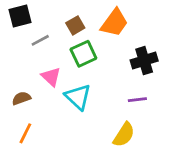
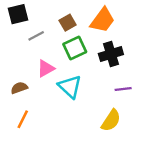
black cross: (144, 61) -> (111, 54), moved
pink triangle: (51, 77) -> (46, 68), turned 48

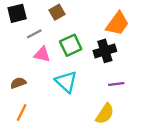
orange trapezoid: (103, 20) -> (117, 24), moved
brown square: (68, 23) -> (57, 12), moved
pink triangle: (46, 68) -> (42, 54), moved, turned 42

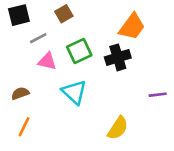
purple line: (116, 84) -> (158, 95), moved

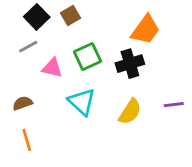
black square: (19, 15) -> (37, 17), moved, turned -30
gray line: (38, 38) -> (28, 47), moved
orange line: (24, 127) -> (27, 140), turned -42
yellow semicircle: (118, 128) -> (130, 112), moved

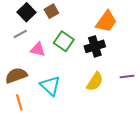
green square: (88, 57) -> (64, 41), turned -30
cyan triangle: (82, 102) -> (50, 86), moved
brown semicircle: (23, 103) -> (16, 75), size x1.5

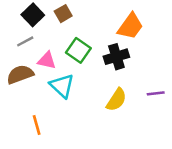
brown semicircle: (16, 75) -> (20, 74), moved
cyan triangle: (50, 86) -> (62, 86), moved
orange line: (19, 102) -> (37, 125), moved

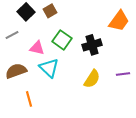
orange trapezoid: (130, 26) -> (119, 21), moved
gray line: (25, 41) -> (12, 35), moved
brown semicircle: (20, 74) -> (16, 71), moved

